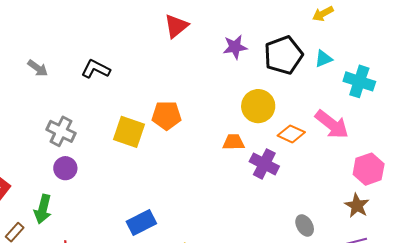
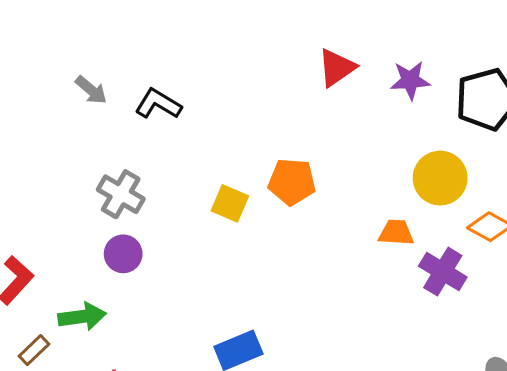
red triangle: (176, 26) -> (337, 68), moved
black L-shape: (96, 69) -> (158, 104), moved
yellow square: (129, 132) -> (230, 203), size x0.7
green arrow: (43, 209) -> (82, 317), turned -116

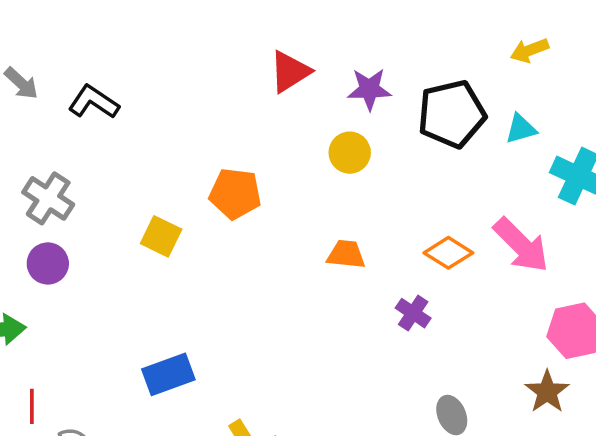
yellow circle: (440, 178) -> (350, 153), moved, size x0.7
yellow square: (230, 203) -> (161, 236), moved
purple cross: (443, 272) -> (413, 313), moved, size x0.7

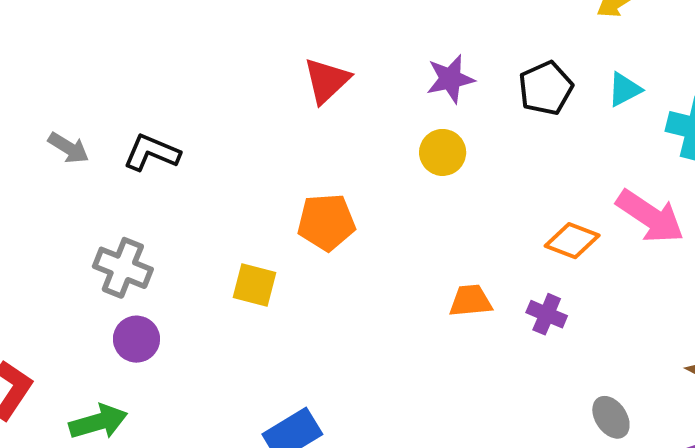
red triangle: (290, 72) -> (327, 81), moved
black pentagon: (452, 114) -> (546, 88), size x0.7
orange trapezoid: (346, 254) -> (471, 301), moved

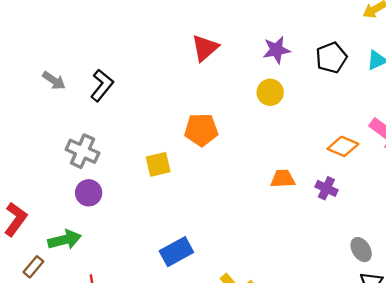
black L-shape: (152, 153) -> (102, 85), turned 104
yellow square: (254, 285) -> (158, 164), turned -30

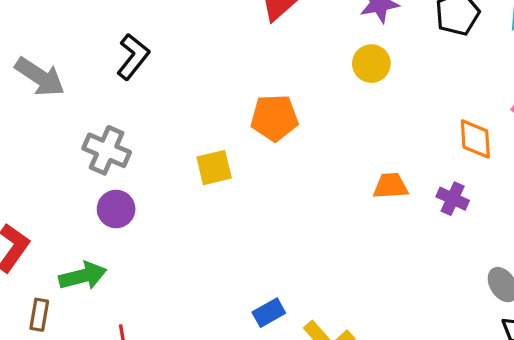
gray arrow: (54, 81) -> (40, 77), moved, size x1.5
orange diamond: (343, 146) -> (475, 139), turned 64
blue rectangle: (176, 252) -> (269, 313), moved, size x0.7
brown rectangle: (33, 267) -> (39, 315), turned -30

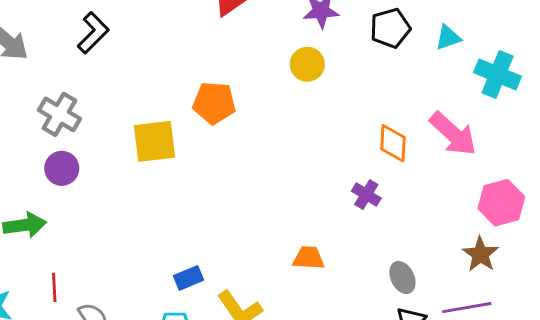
yellow square: (214, 168) -> (154, 141), size x1.4
orange trapezoid: (391, 186) -> (309, 258), moved

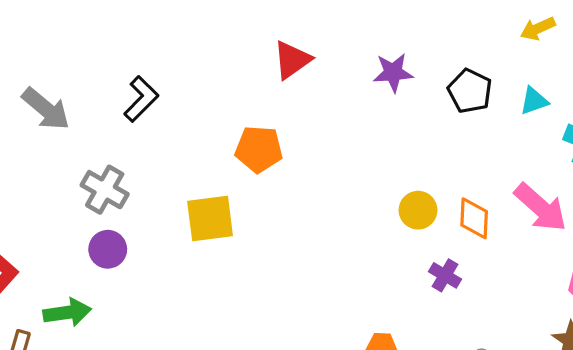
black pentagon: (390, 28) -> (470, 91), turned -30
yellow circle: (307, 64) -> (418, 210), moved
orange pentagon: (214, 103) -> (259, 149), moved

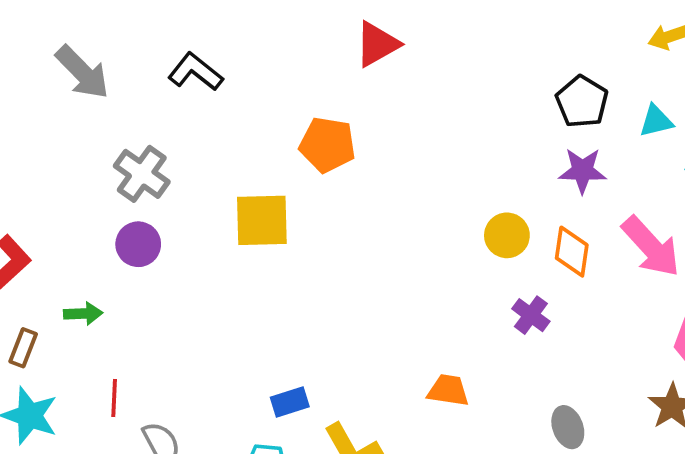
purple star: (393, 73) -> (582, 171), moved
black L-shape: (141, 99) -> (195, 72), turned -102
green arrow: (67, 312) -> (83, 314), size x0.7

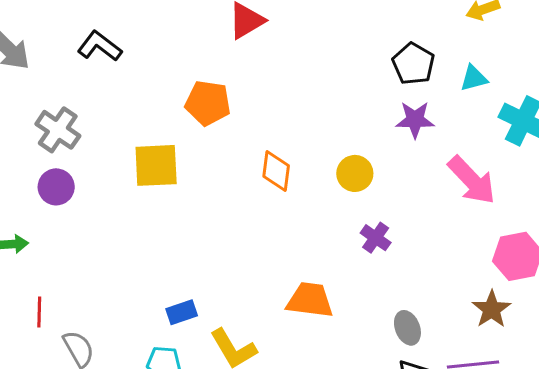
orange diamond: (572, 252) -> (276, 171), moved
orange trapezoid: (448, 390) -> (310, 300), size x1.4

